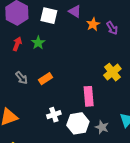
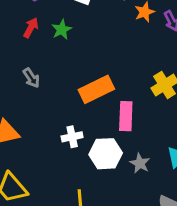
orange rectangle: (46, 79) -> (96, 89), moved, size x1.6

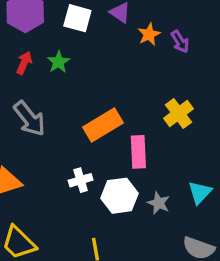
gray arrow: (31, 78) -> (30, 119), size x1.6

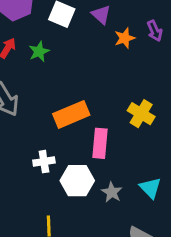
purple arrow: (180, 42) -> (155, 31), moved
yellow cross: (178, 113) -> (141, 114), turned -30
cyan triangle: (200, 192) -> (150, 188), turned -35

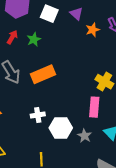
orange rectangle: (71, 114) -> (43, 74), moved
pink rectangle: (100, 143) -> (94, 107), moved

